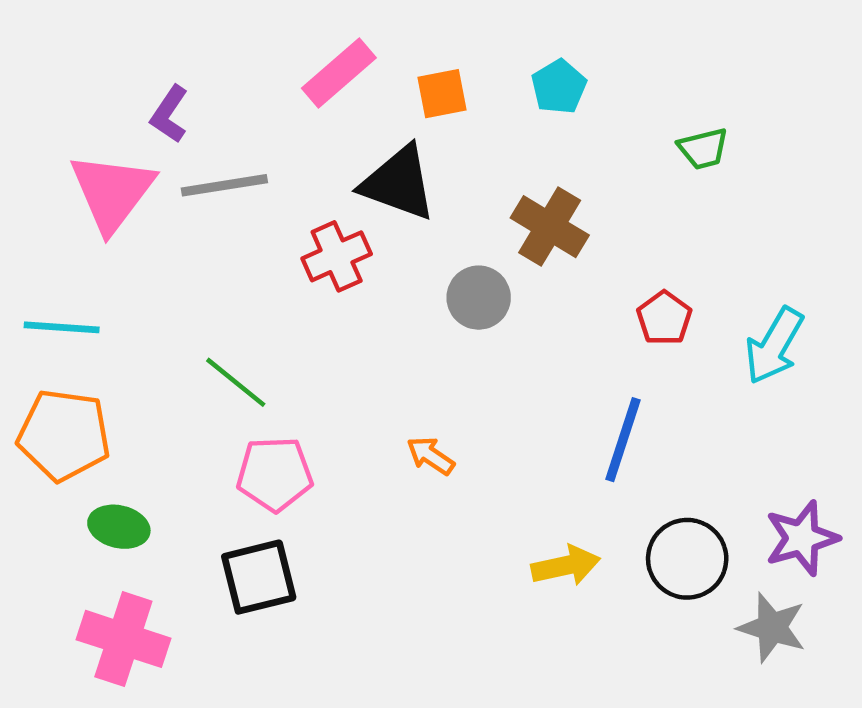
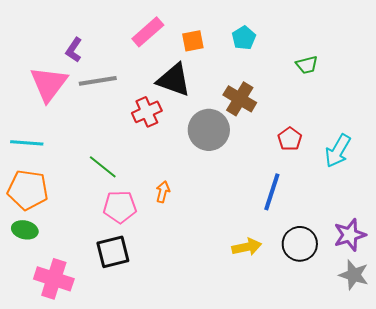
gray circle: (479, 298) -> (209, 130), size x1.5
orange arrow: (431, 456) -> (163, 192), moved, turned 70
green ellipse: (119, 527) -> (25, 230), moved
gray star: (772, 628) -> (354, 275), moved

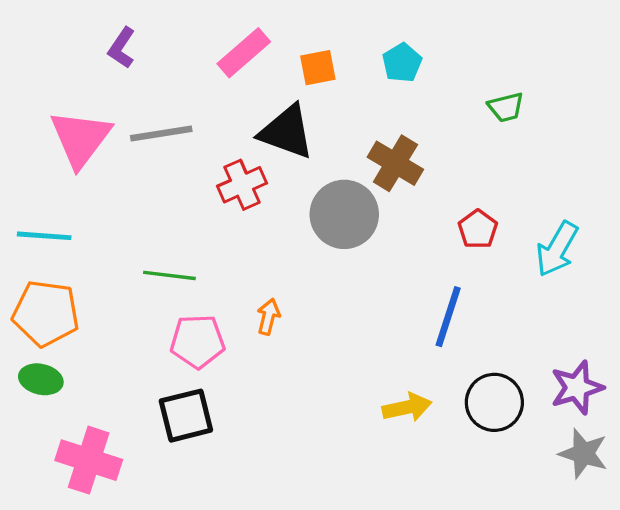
purple L-shape: (74, 50) -> (122, 48), moved
green line: (103, 167) -> (169, 275), turned -32

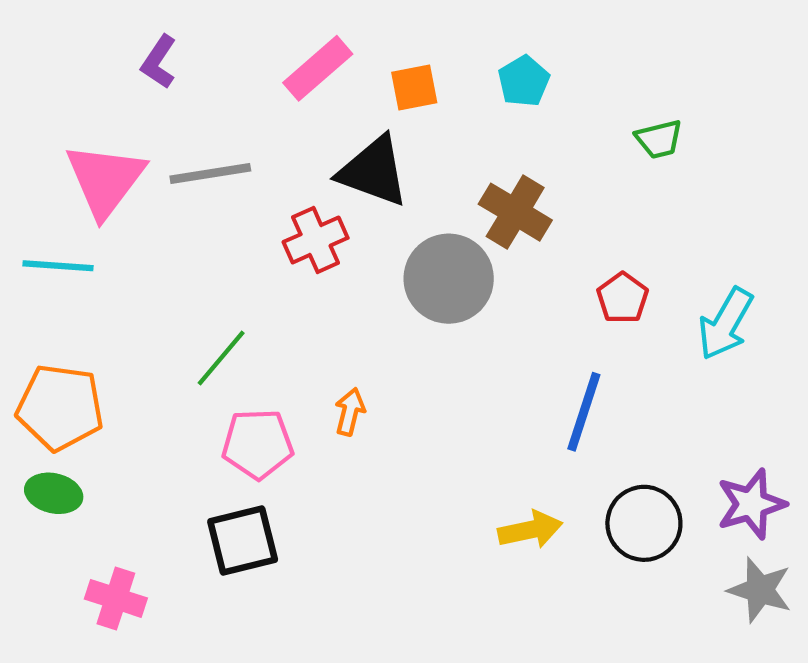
cyan line: (44, 236) -> (58, 266), moved
green line: (169, 275) -> (221, 358), turned -57
pink cross: (89, 460) -> (116, 598), size x0.7

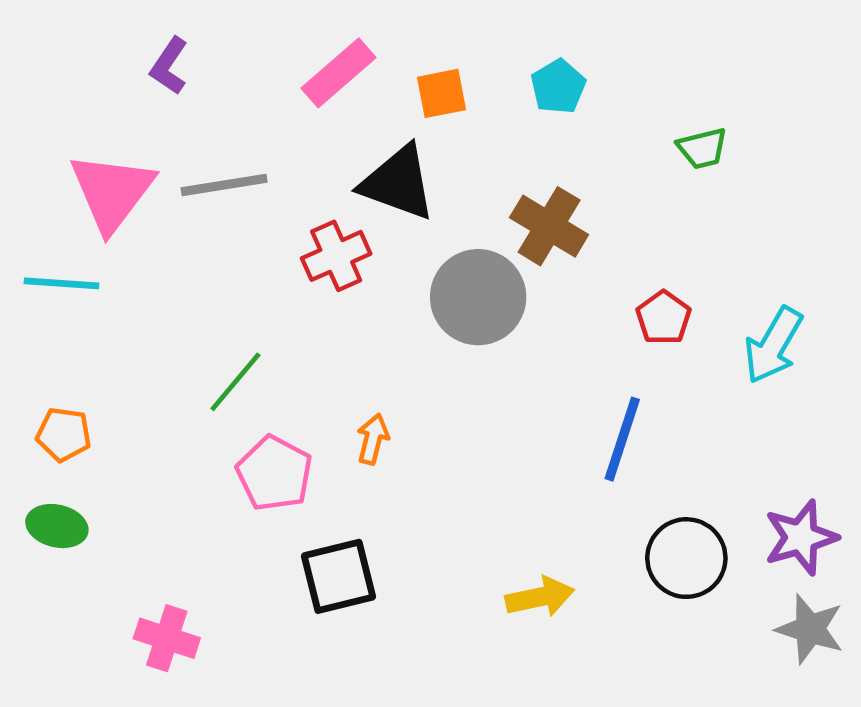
orange pentagon: (60, 407) -> (64, 434), size x0.6
pink pentagon: (258, 444) -> (274, 473), turned 30
yellow arrow: (530, 530) -> (540, 597), moved
black square: (243, 541) -> (338, 576), moved
pink cross: (116, 598) -> (167, 638), moved

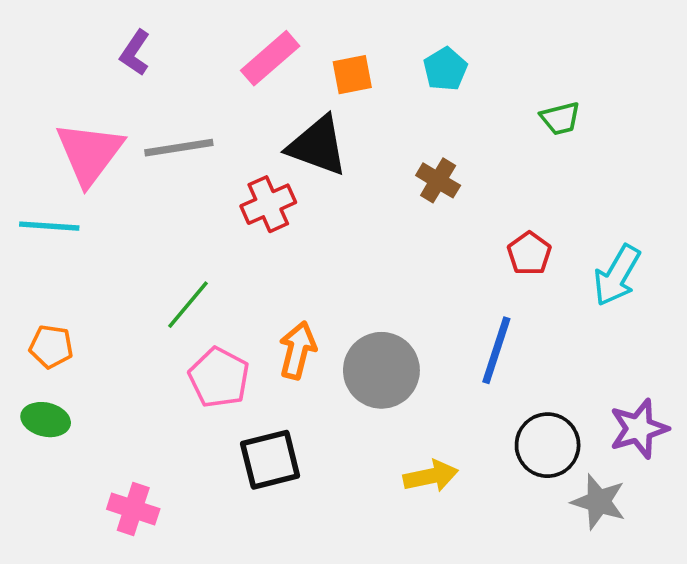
brown cross: (549, 226) -> (438, 180), size x0.7
gray circle: (478, 297) -> (381, 370), moved
orange arrow: (373, 439) -> (297, 350), size x1.4
gray star: (810, 629) -> (599, 502), moved

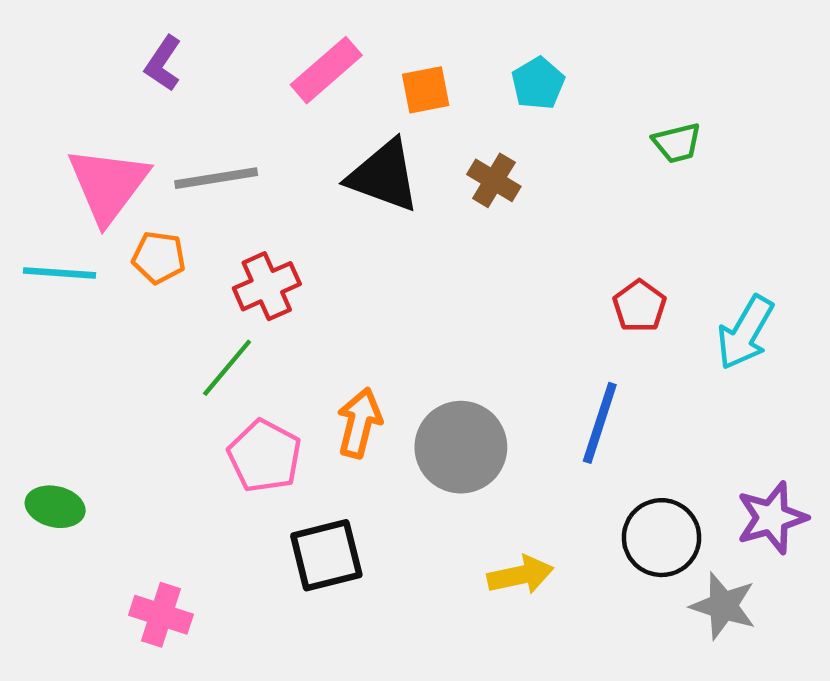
brown cross: (438, 180) -> (494, 180), moved
red cross: (268, 204) -> (267, 286), moved
orange pentagon: (51, 347) -> (159, 258), moved

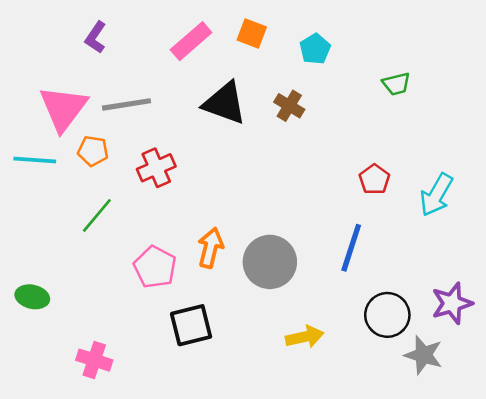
orange square: (426, 90) -> (252, 33), moved, turned 32
green line: (227, 368) -> (97, 215), moved

